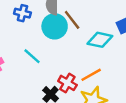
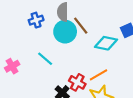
blue cross: (22, 13) -> (36, 20), turned -32

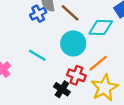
blue cross: (36, 20) -> (38, 14), moved
cyan circle: (65, 32) -> (73, 43), moved

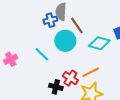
cyan circle: (73, 43) -> (65, 41), moved
black cross: (62, 89) -> (56, 87), turned -32

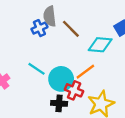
cyan circle: (65, 41) -> (61, 79), moved
orange line: (91, 72) -> (85, 72), moved

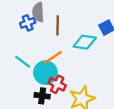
brown line: (71, 29) -> (58, 25), turned 42
orange line: (85, 72) -> (53, 57), moved

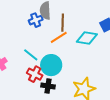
orange line: (53, 57) -> (59, 37), moved
red cross: (57, 84) -> (35, 74), moved

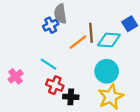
brown line: (63, 23) -> (91, 33), moved
cyan circle: (51, 65) -> (107, 71), moved

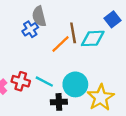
cyan line: (49, 64) -> (44, 82), moved
cyan circle: (107, 71) -> (75, 84), moved
red cross: (55, 85) -> (21, 81), moved

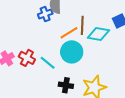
cyan circle: (75, 84) -> (72, 52), moved
black cross: (59, 102) -> (66, 85), moved

